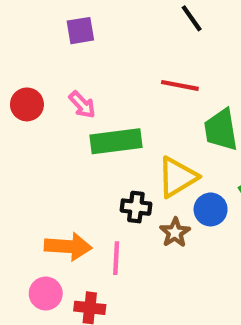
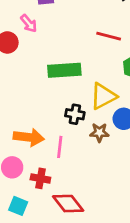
pink arrow: (82, 105) -> (29, 23), moved
brown star: (175, 233) -> (99, 132), turned 30

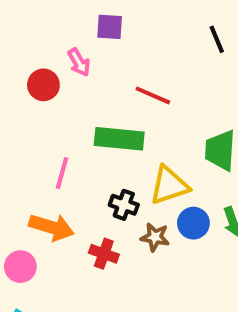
red line: (109, 36) -> (153, 95), moved
pink line: (60, 147) -> (62, 173), moved
red cross: (40, 178) -> (104, 254), moved

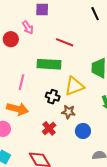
blue circle: (193, 223) -> (83, 131), moved
red cross: (104, 254) -> (49, 128), moved, turned 32

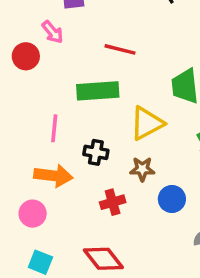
black cross: (53, 97) -> (96, 152), moved
red cross: (49, 128) -> (113, 202), turned 32

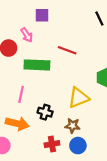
green rectangle: (98, 91) -> (37, 65), moved
blue circle: (172, 199) -> (78, 146), moved

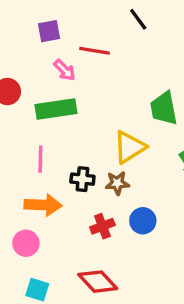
pink arrow: (27, 35) -> (65, 70), moved
red line: (67, 50) -> (94, 51), moved
brown star: (73, 126) -> (117, 183), moved

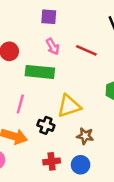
red line: (94, 51) -> (86, 50), moved
yellow triangle: (130, 147) -> (69, 106), moved
brown star: (117, 183) -> (85, 136), moved

